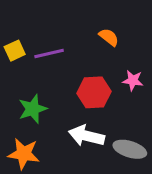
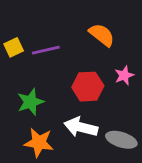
orange semicircle: (109, 37) -> (102, 35), size x1.4
pink star: (133, 80) -> (124, 75), turned -30
orange star: (24, 154) -> (39, 143), moved

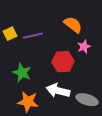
pink star: (124, 75) -> (84, 47), moved
green star: (30, 102) -> (22, 73), turned -30

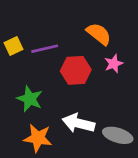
red hexagon: (63, 62) -> (76, 70), moved

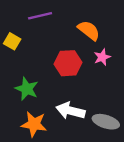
yellow square: (14, 46) -> (12, 41), turned -35
purple line: (45, 49) -> (40, 16), moved

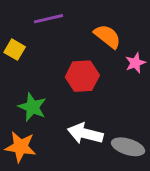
pink star: (102, 57) -> (135, 63), moved
orange star: (34, 124) -> (21, 147), moved

